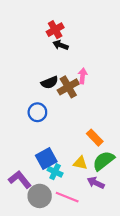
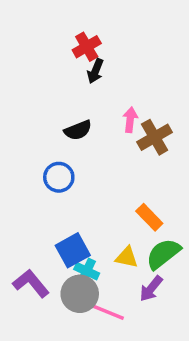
black arrow: (61, 45) -> (95, 71), turned -88
brown cross: (68, 87) -> (155, 137), moved
purple arrow: (96, 183) -> (151, 289), turned -77
gray circle: (40, 196) -> (80, 294), moved

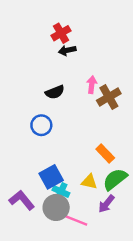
black arrow: (95, 71) -> (67, 50), turned 56

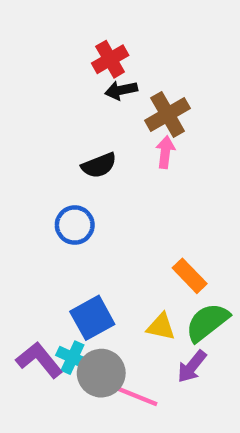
brown cross: (109, 97) -> (168, 114), moved
cyan cross: (61, 192) -> (72, 358), moved

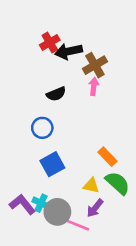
red cross: (110, 59) -> (50, 43), moved
black arrow: (121, 90) -> (69, 51), size x1.5
blue square: (92, 318) -> (52, 164), moved
green semicircle: (207, 322) -> (118, 183), turned 80
purple arrow: (192, 366) -> (95, 208), moved

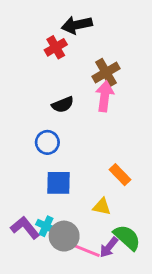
black arrow: (69, 51) -> (77, 25), moved
pink arrow: (94, 86) -> (105, 96), size x1.5
blue square: (52, 164) -> (59, 183), turned 30
green semicircle: (118, 183) -> (127, 237), moved
purple arrow: (95, 208) -> (109, 247), moved

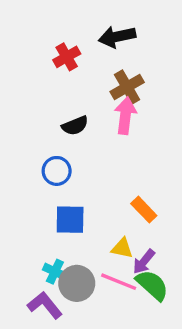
black arrow: (77, 25) -> (117, 37), moved
purple L-shape: (25, 228) -> (45, 305), moved
purple arrow: (109, 247) -> (144, 262), moved
pink line: (85, 250) -> (119, 282), moved

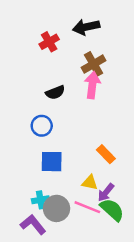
cyan cross: (55, 272) -> (40, 200), turned -35

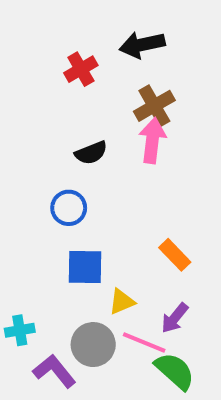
yellow triangle: (90, 183) -> (122, 302), moved, turned -35
cyan cross: (40, 200) -> (20, 330), moved
green semicircle: (112, 210) -> (175, 371), moved

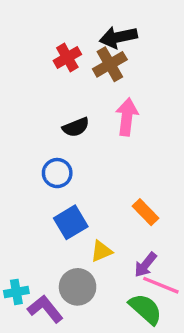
brown cross: (154, 106) -> (110, 64), moved
blue square: (85, 267) -> (71, 222), turned -32
cyan cross: (20, 330) -> (16, 292), moved
pink line: (144, 342) -> (161, 285), moved

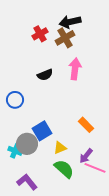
blue circle: (57, 173) -> (15, 100), moved
gray circle: (78, 287) -> (27, 144), moved
cyan cross: (16, 292) -> (15, 151), moved, turned 32
green semicircle: (146, 309) -> (64, 169), moved

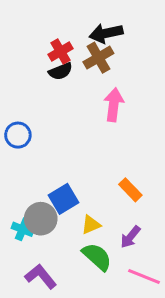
black semicircle: (45, 75) -> (60, 71), moved
blue circle: (15, 100) -> (18, 135), moved
pink line: (95, 168) -> (144, 276), moved

